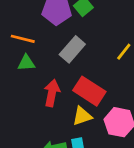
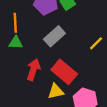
orange line: (23, 39) -> (15, 23), turned 66

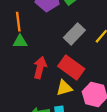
gray rectangle: (54, 36) -> (74, 34), moved

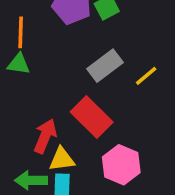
red arrow: (40, 68) -> (45, 136), moved
yellow triangle: (64, 88) -> (62, 159), moved

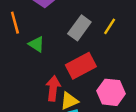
green triangle: (19, 64) -> (36, 44), moved, turned 42
red rectangle: (92, 117) -> (81, 66), turned -56

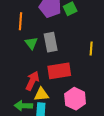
yellow line: (110, 26) -> (91, 49), turned -48
gray rectangle: (79, 28) -> (51, 42), moved, turned -66

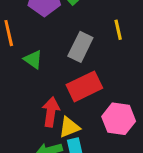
gray rectangle: (51, 42) -> (80, 47), moved, turned 54
yellow line: (91, 49) -> (118, 30), moved

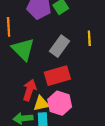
green triangle: (33, 59) -> (23, 49), size x1.6
pink hexagon: (119, 119) -> (60, 103), moved

